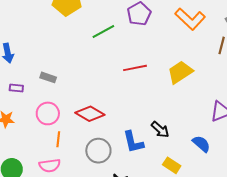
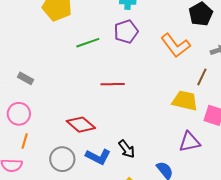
yellow trapezoid: (180, 72) -> (185, 101), moved, turned 36
red diamond: (90, 114) -> (81, 125), moved
blue L-shape: (133, 142) -> (98, 157), turned -60

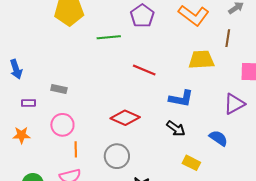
green line: (88, 43) -> (109, 37), turned 30
red line: (113, 84) -> (144, 70), turned 40
yellow trapezoid: (185, 101) -> (201, 60), moved
blue L-shape: (98, 157) -> (181, 99), moved

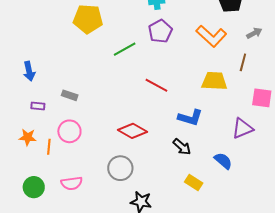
green line: (109, 37) -> (125, 49), turned -30
orange line: (76, 149) -> (49, 147), moved

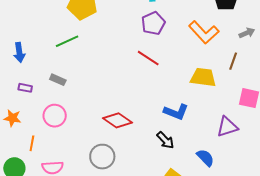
green line: (125, 49) -> (67, 41), moved
red line: (156, 85) -> (148, 58), moved
orange line: (49, 147) -> (32, 143), moved

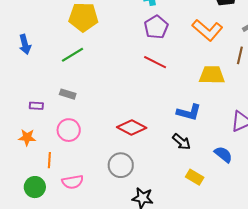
blue arrow: (19, 52) -> (25, 44), moved

